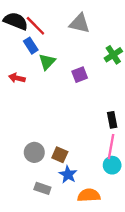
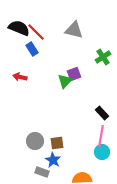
green triangle: (47, 62) -> (65, 81), moved
black rectangle: (112, 120) -> (102, 113), turned -32
brown square: (60, 155) -> (57, 143), turned -32
blue star: (68, 174) -> (53, 160), moved

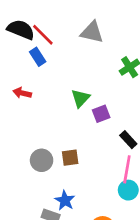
purple square: (74, 74) -> (101, 114), moved
gray circle: (35, 141) -> (42, 160), moved
brown square: (57, 143) -> (70, 158), moved

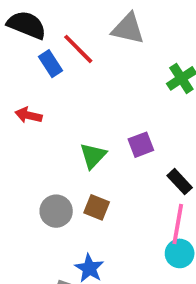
red line: (43, 35) -> (78, 49), moved
green triangle: (80, 98) -> (93, 156), moved
brown square: (70, 158) -> (97, 207), turned 30

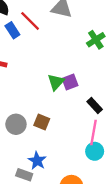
green triangle: (93, 156) -> (56, 82), moved

